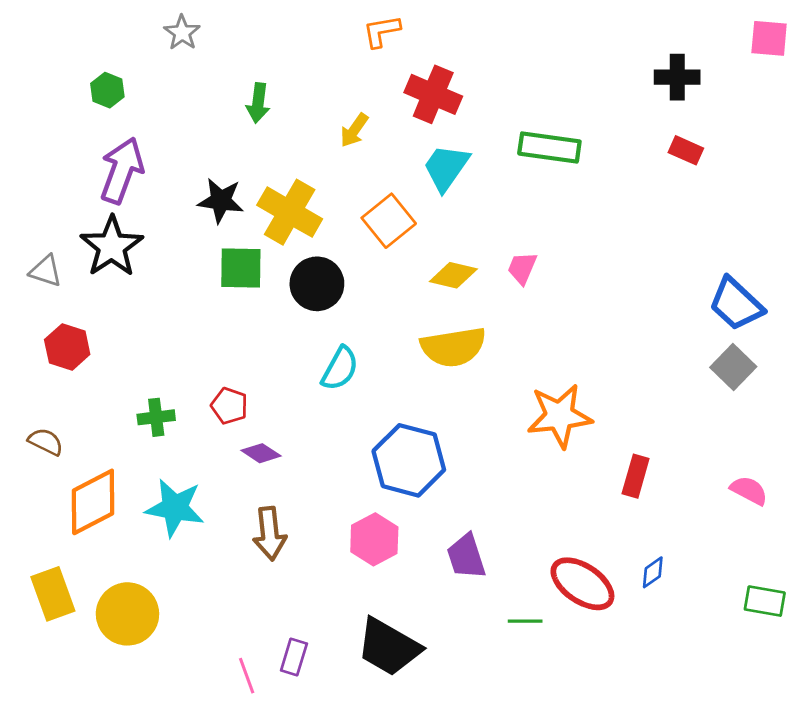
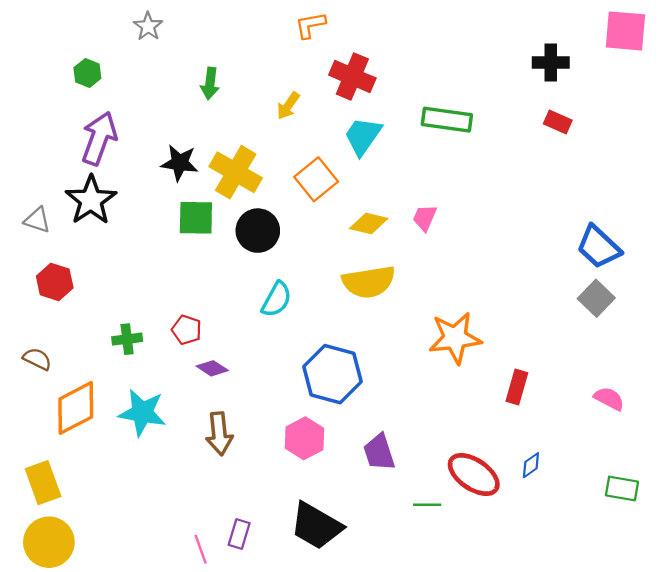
pink square: (769, 38) -> (625, 31), size x1.4
yellow circle: (127, 614) -> (49, 542), moved

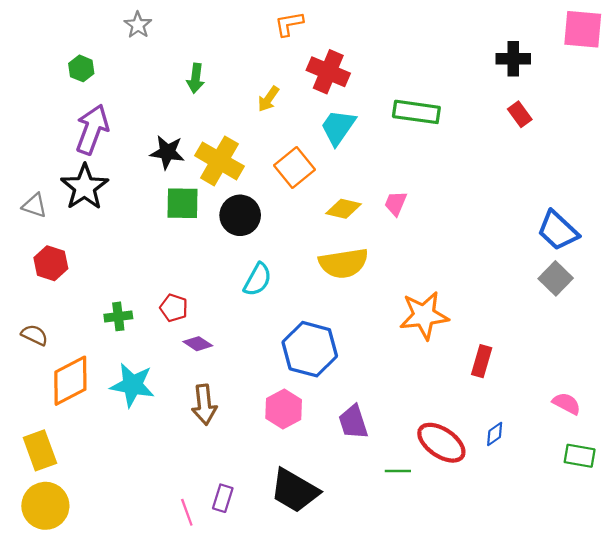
red rectangle: (558, 122) -> (520, 114), turned 30
pink semicircle: (609, 399) -> (567, 404), moved

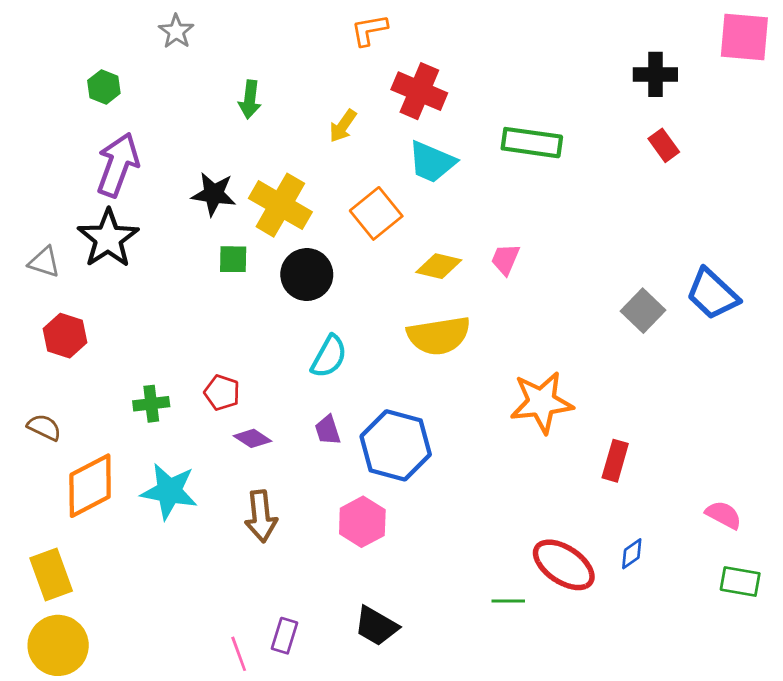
cyan trapezoid: (338, 127) -> (432, 162), turned -102
green square: (182, 203) -> (233, 259), size x0.7
gray square: (556, 278) -> (643, 311), moved
purple trapezoid: (353, 422) -> (328, 430), moved, size x0.7
black trapezoid: (295, 491) -> (376, 626), size x0.7

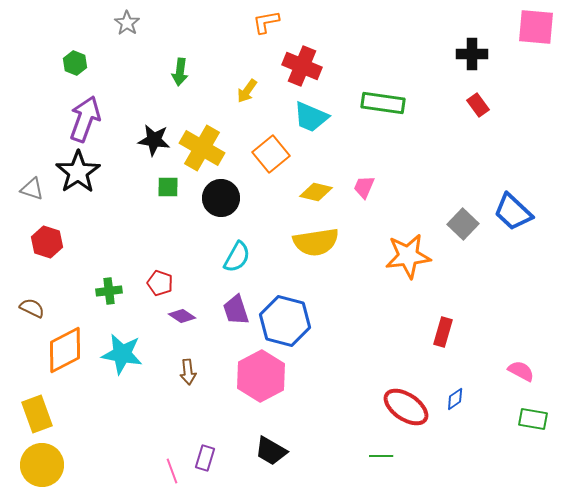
orange star: (542, 402) -> (408, 256), moved
purple trapezoid: (328, 430) -> (236, 310), size x1.4
brown arrow: (261, 516) -> (188, 372), size x0.7
pink hexagon: (362, 522) -> (261, 376), size x1.4
green line: (508, 601) -> (381, 456), moved

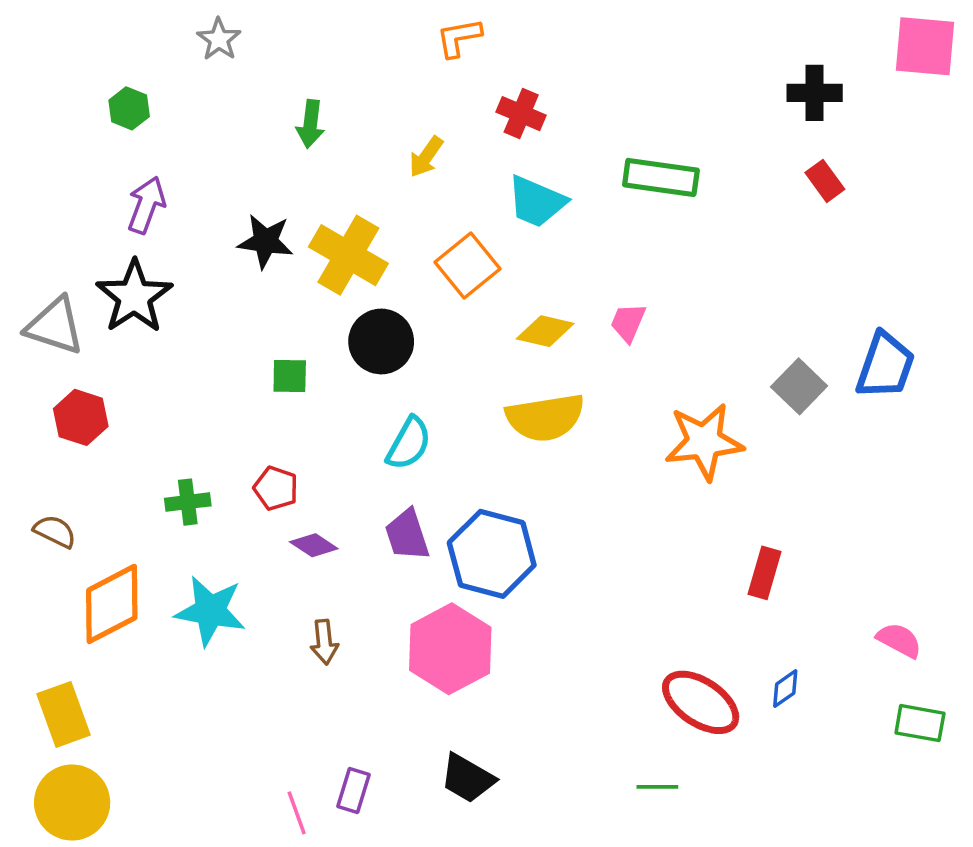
red cross: (302, 66) -> (521, 114), size x0.7
purple arrow: (85, 119) -> (146, 205), size x0.7
green square: (168, 187) -> (290, 376), moved
gray triangle: (32, 189) -> (55, 326), size x1.5
blue trapezoid: (513, 212) -> (885, 366), turned -114

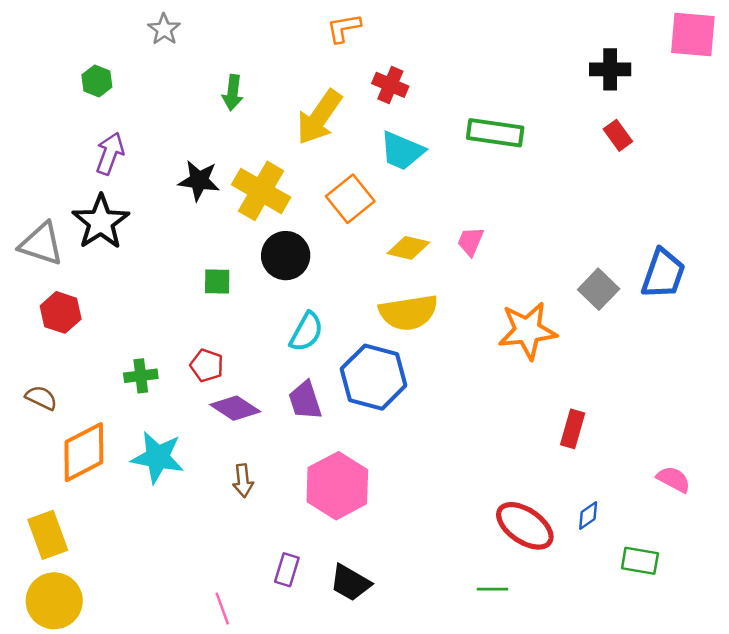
yellow arrow: (426, 157) -> (319, 117), size x1.8
purple diamond: (314, 545) -> (235, 408), size x1.4
blue hexagon: (492, 554) -> (374, 377), moved
green rectangle: (920, 723) -> (640, 561), moved
purple rectangle: (354, 790) -> (287, 570), moved

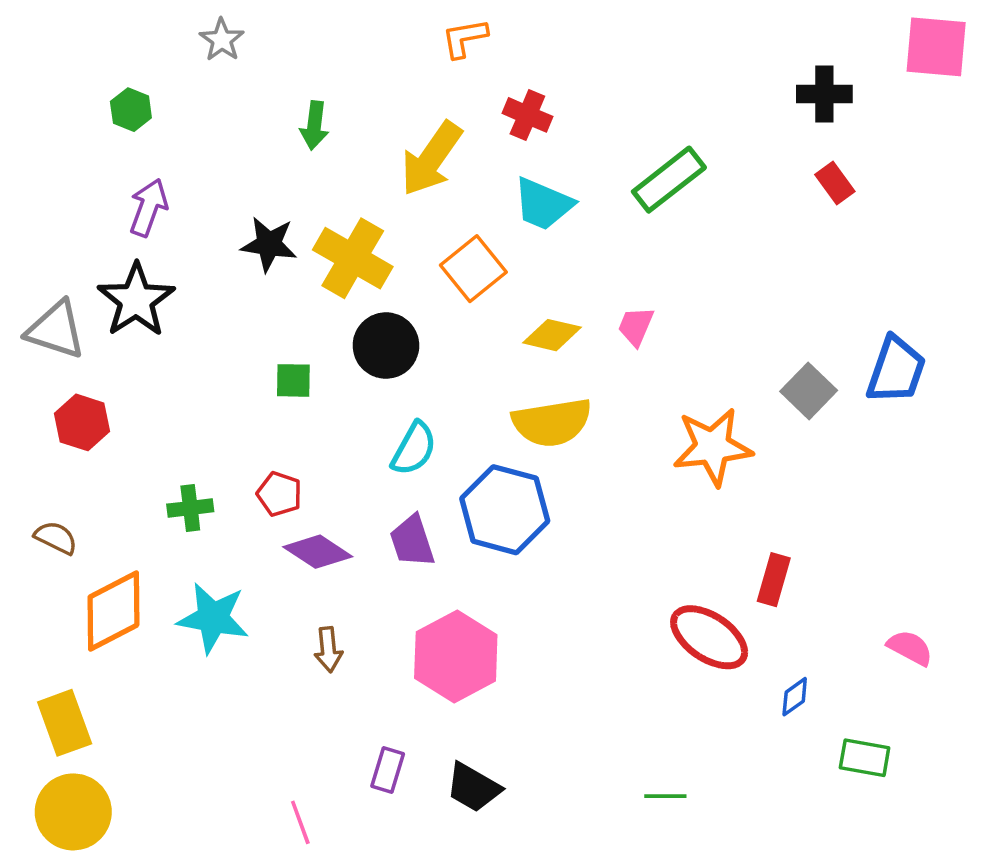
green rectangle: (495, 133) -> (669, 180), turned -46
red ellipse: (525, 526) -> (709, 637), moved

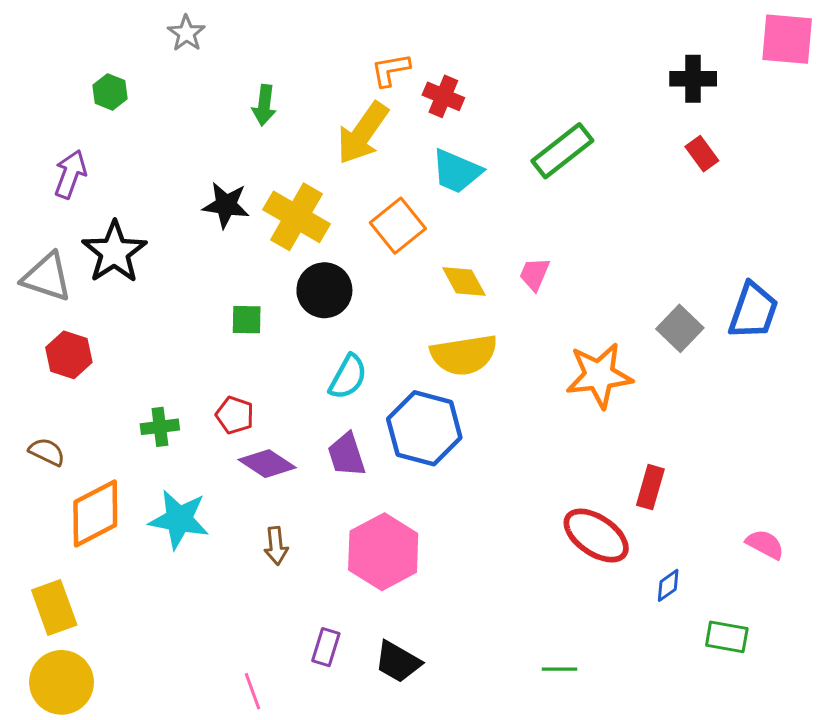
orange L-shape: (465, 38) -> (391, 70), moved
purple arrow: (148, 208) -> (70, 174), moved
yellow diamond: (552, 335) -> (464, 281), turned 48

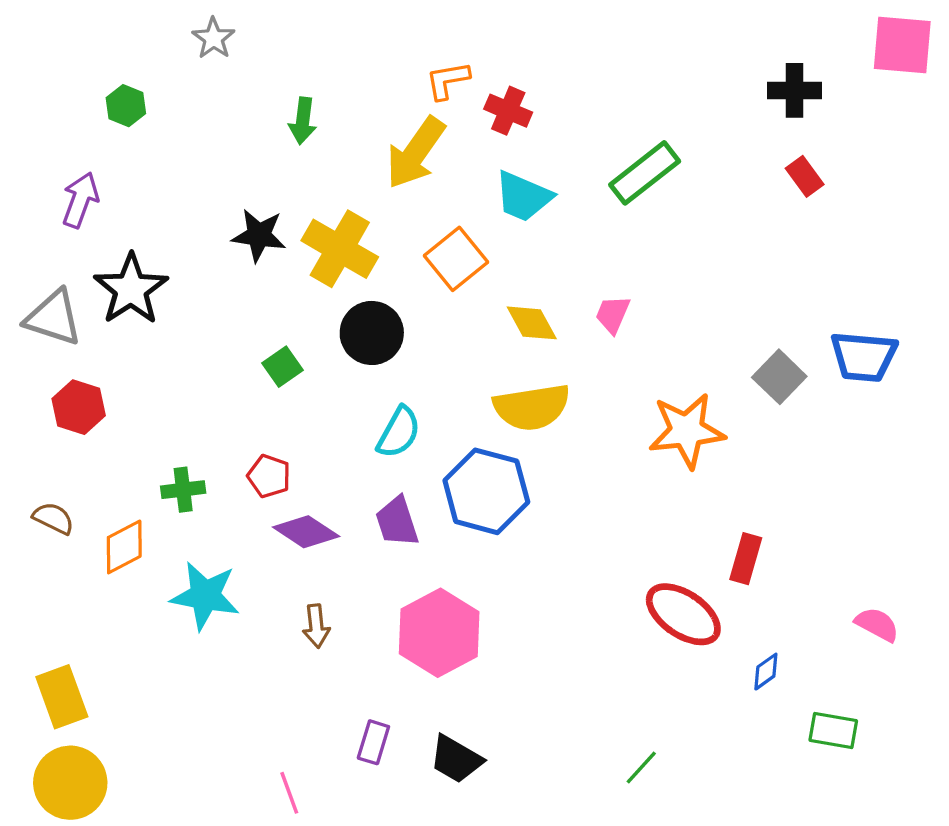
blue trapezoid: (753, 311) -> (864, 357), turned 76
green square: (247, 320) -> (282, 367), turned -36
orange diamond: (95, 513) -> (124, 547), moved, size x0.7
green line: (559, 669) -> (641, 768), turned -48

